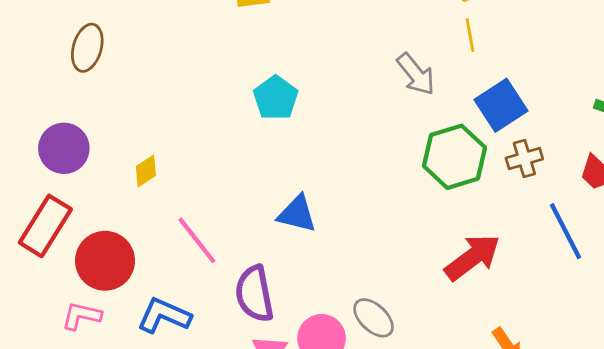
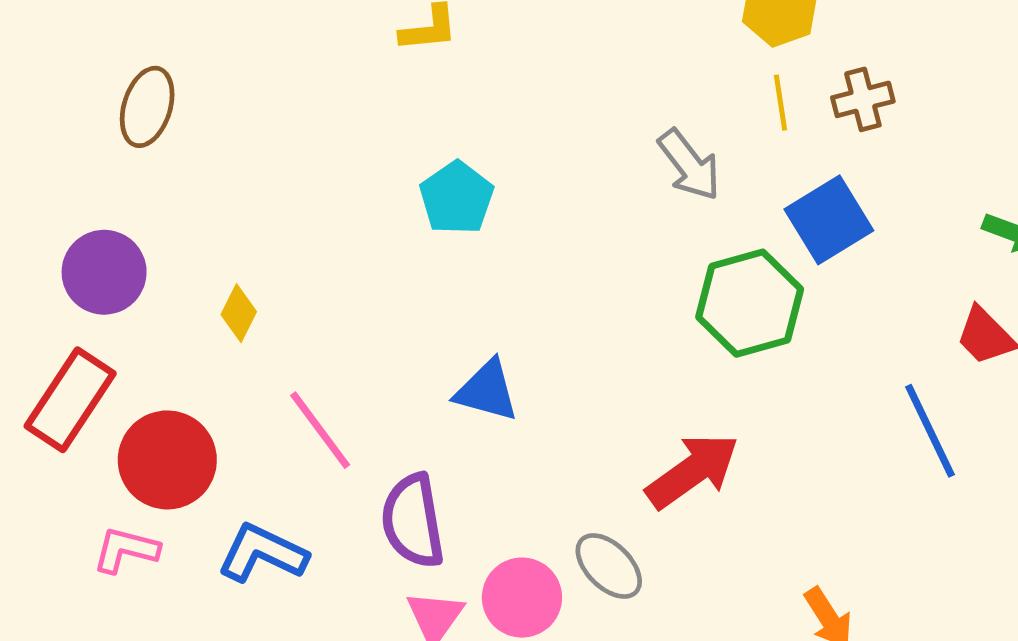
brown cross: (524, 158) -> (863, 99), moved
yellow diamond: (146, 171) -> (239, 313), turned -32
red arrow: (472, 257) -> (693, 471), moved

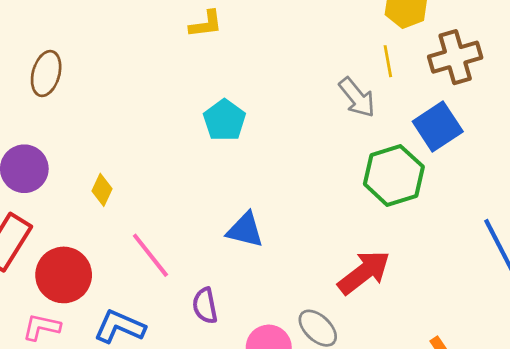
brown cross: (863, 99) -> (455, 57), size x1.5
yellow line: (781, 103) -> (388, 61), moved
purple semicircle: (413, 521) -> (205, 306), size x0.7

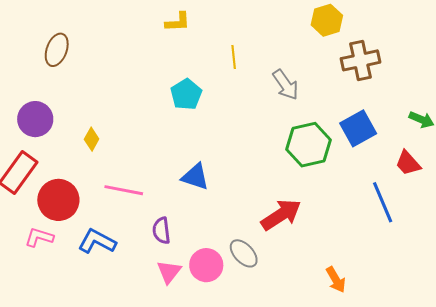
yellow line: (388, 61) -> (234, 57), moved
blue square: (438, 127) -> (358, 128), moved
pink line: (150, 255) -> (124, 190), turned -45

